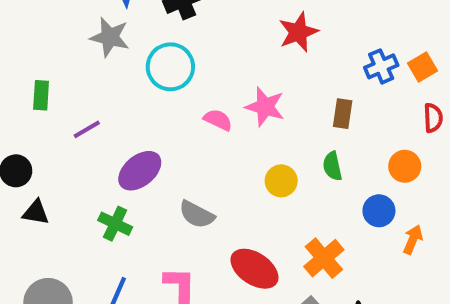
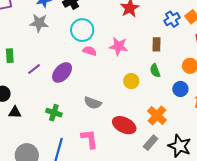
cyan circle: (170, 67) -> (82, 30), moved
pink semicircle: (218, 120) -> (90, 51), moved
purple ellipse: (140, 171) -> (62, 72), moved

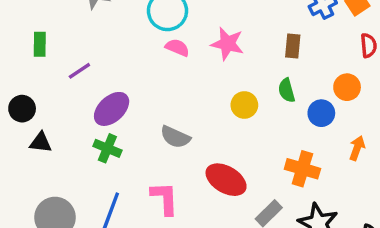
purple ellipse: (62, 72) -> (112, 109), moved
blue circle: (180, 89) -> (321, 113), moved
orange cross: (157, 115) -> (302, 169), moved, turned -30

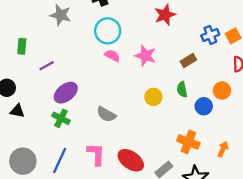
brown rectangle: (293, 46) -> (188, 61), turned 49
orange arrow: (357, 148) -> (223, 149), moved
red ellipse: (226, 180) -> (131, 160), moved

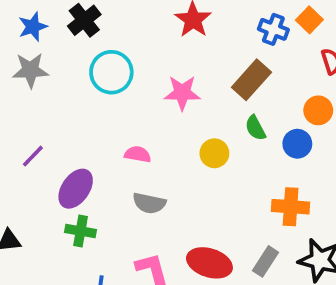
blue cross: (210, 35) -> (273, 29), turned -30
pink semicircle: (112, 56) -> (138, 154), moved
brown rectangle: (188, 61) -> (251, 80), size x1.5

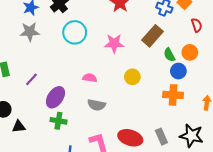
green semicircle: (255, 128) -> (169, 55), moved
orange cross: (291, 207) -> (173, 95), moved
gray rectangle: (266, 261) -> (161, 137), turned -56

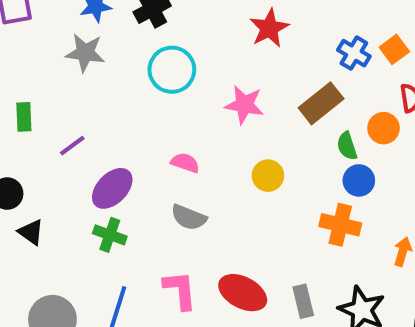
orange circle: (190, 52) -> (384, 128), moved
black triangle: (19, 127) -> (31, 232), turned 32

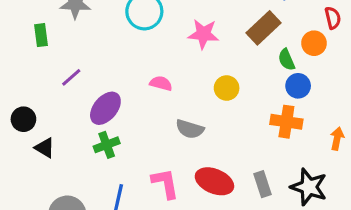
green rectangle: (24, 117) -> (41, 35), moved
gray semicircle: (189, 217) -> (190, 129), moved
green cross: (110, 235) -> (107, 145), turned -35

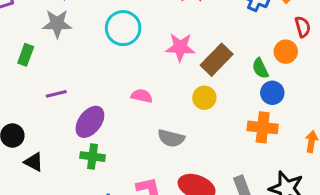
brown rectangle: (263, 28) -> (217, 60), moved
green rectangle: (41, 35) -> (26, 55), turned 30
purple line: (71, 77) -> (56, 94), turned 30
green cross: (107, 145) -> (93, 157), turned 30

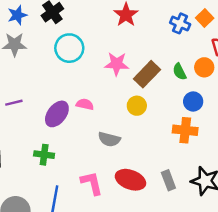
green semicircle: (260, 68) -> (179, 72), moved
purple ellipse: (90, 122) -> (57, 114), moved

